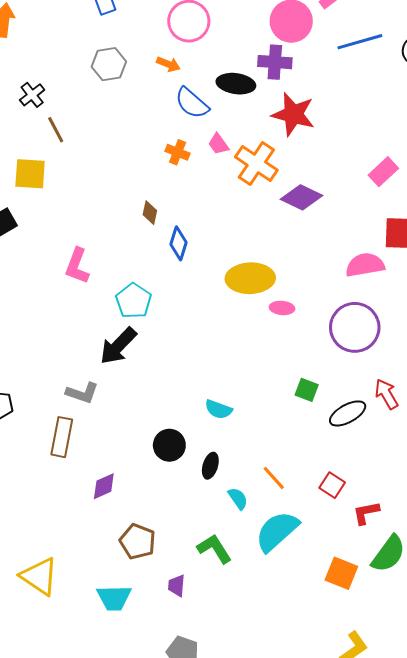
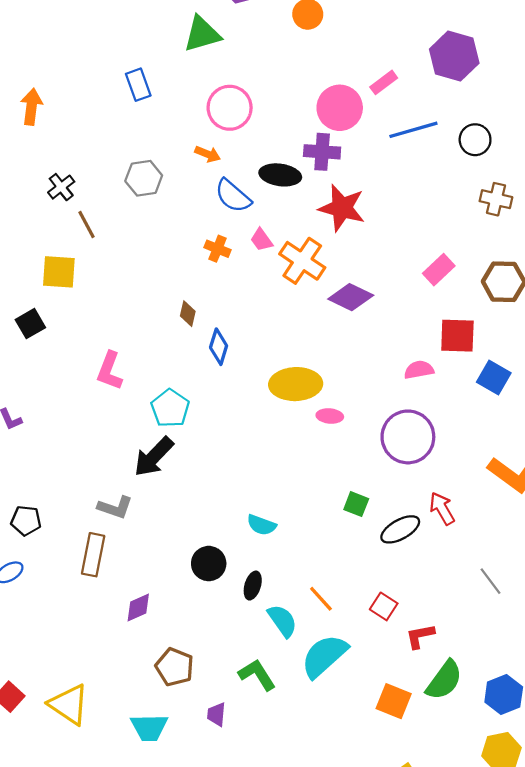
gray hexagon: (109, 64) -> (144, 178), moved
pink semicircle: (365, 265) -> (419, 370), size x0.7
cyan semicircle: (238, 498) -> (282, 621), size x1.4

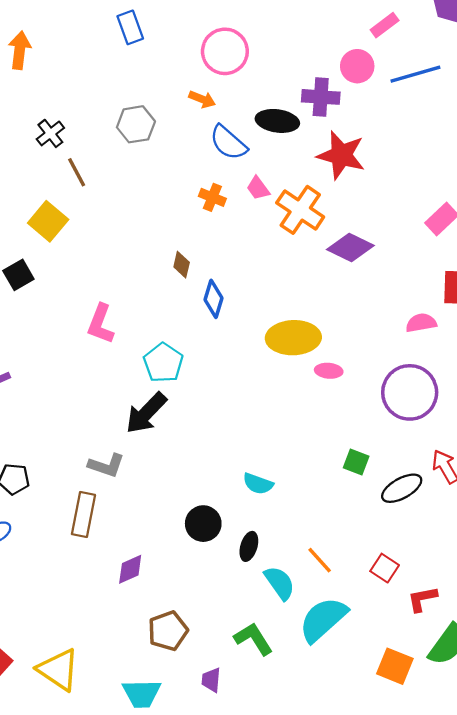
pink circle: (340, 108) -> (357, 66), moved, size x0.7
yellow square: (59, 272) -> (48, 221), turned 36
brown pentagon: (175, 667) -> (168, 631), turned 30

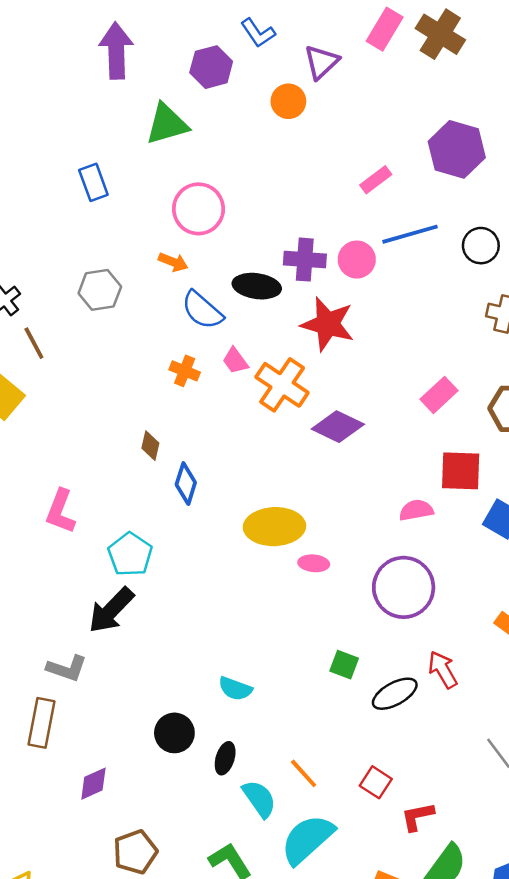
pink circle: (357, 66) -> (357, 260), moved

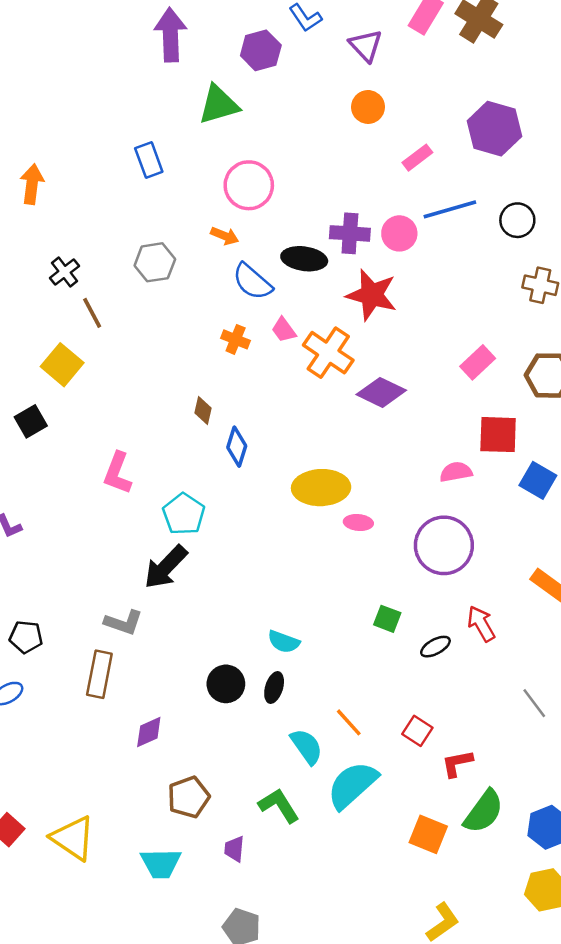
purple triangle: (321, 62) -> (366, 46), turned -30
orange circle: (288, 101) -> (368, 107), moved
black ellipse: (395, 694) -> (435, 647), size x0.7
black ellipse: (225, 758) -> (274, 688), moved

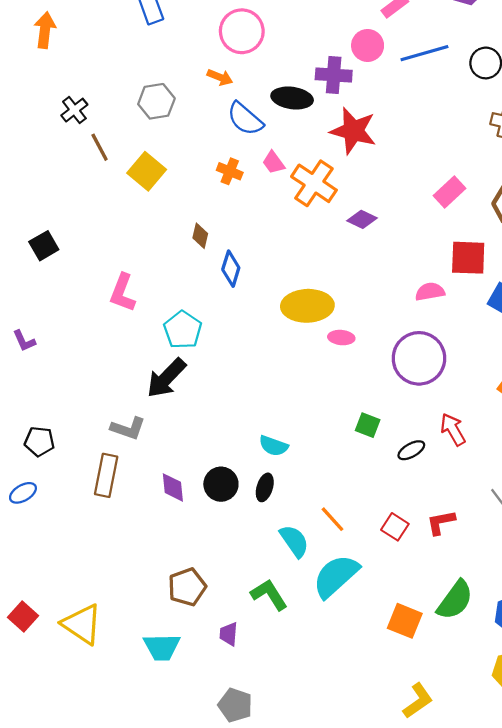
pink circle: (399, 233) -> (368, 45), moved
yellow square: (62, 365) -> (147, 171), moved
purple diamond: (381, 392) -> (362, 219), size x0.7
purple diamond: (149, 732) -> (173, 487), moved, turned -72
red L-shape: (457, 763) -> (441, 522), moved

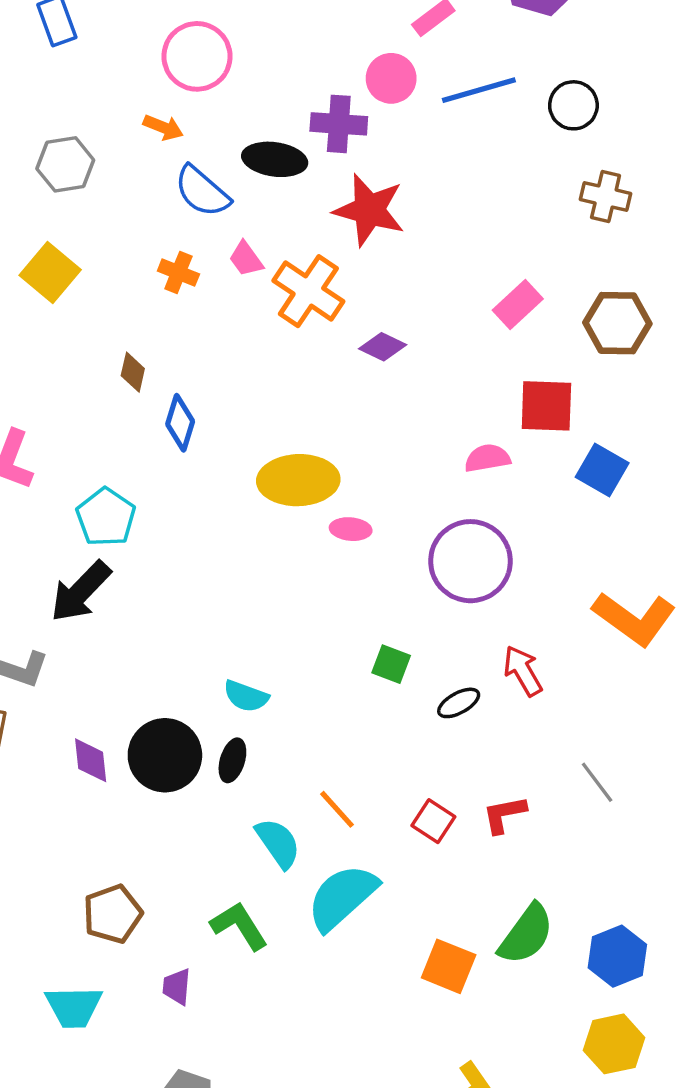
black circle: (221, 484) -> (165, 755), size x1.4

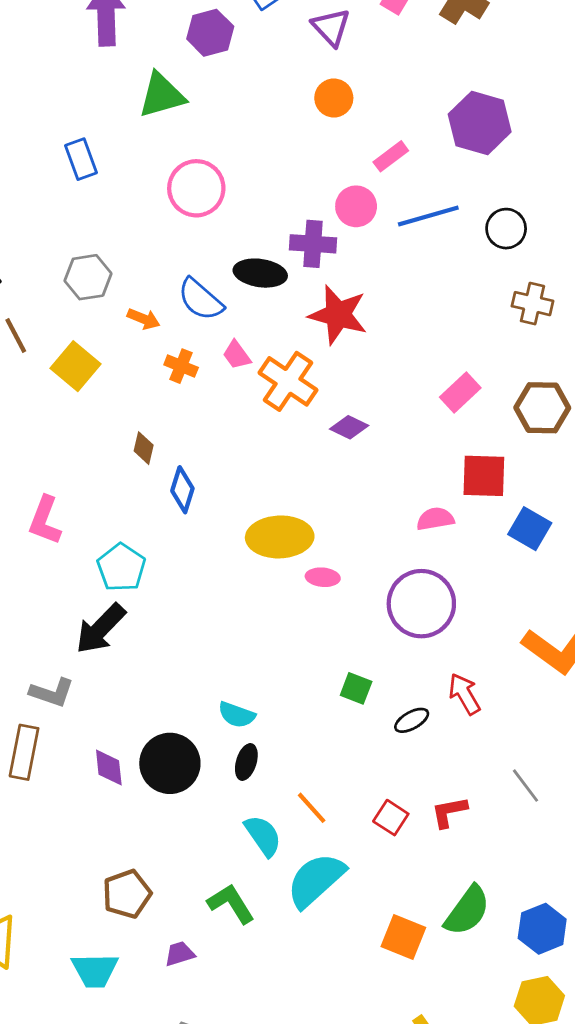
orange arrow: (163, 127) -> (144, 319), moved
black ellipse: (232, 760) -> (246, 762), moved
purple trapezoid: (177, 987) -> (180, 954), turned 68

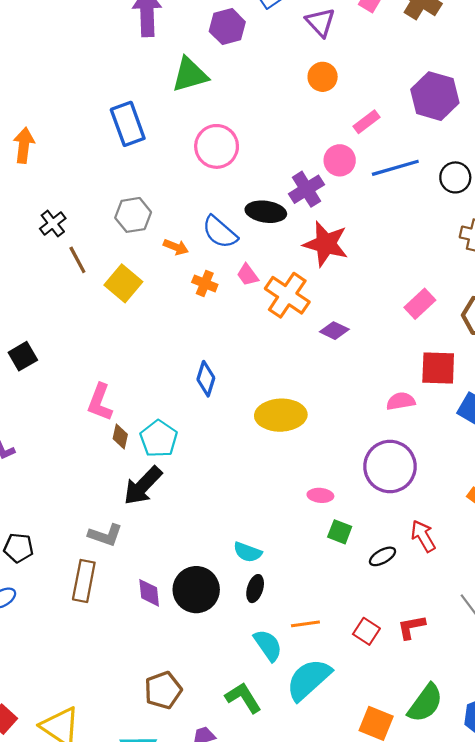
blue rectangle: (81, 159) -> (128, 124), size x1.4
purple cross: (313, 244) -> (306, 189), turned -36
brown diamond: (144, 448) -> (120, 437), moved
pink ellipse: (323, 577) -> (320, 495), moved
orange line: (312, 808) -> (305, 624), turned -56

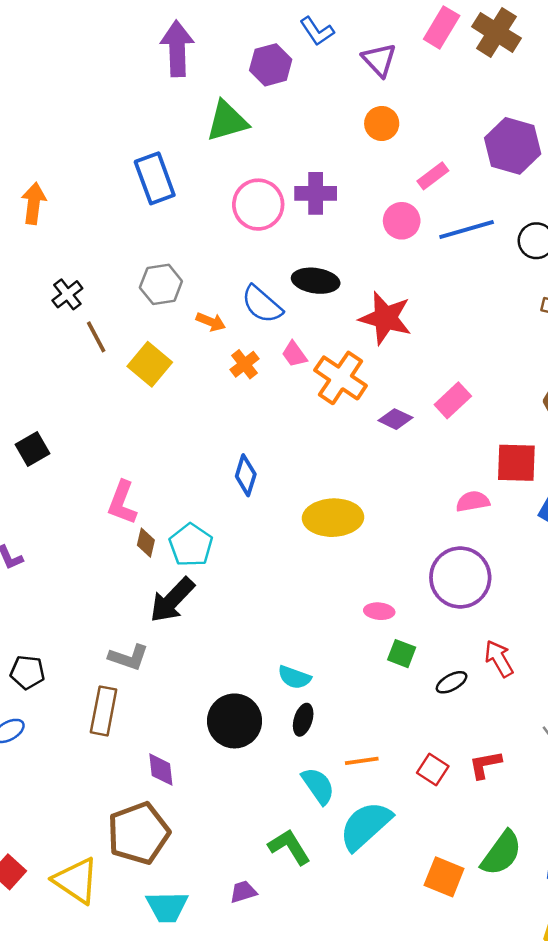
purple cross: (306, 189) -> (316, 193), moved, turned 32
orange cross: (205, 283) -> (244, 364), turned 30
pink rectangle: (420, 304) -> (453, 400), moved
purple diamond: (149, 593) -> (161, 770), moved
brown pentagon: (163, 690) -> (138, 833), moved, size x1.4

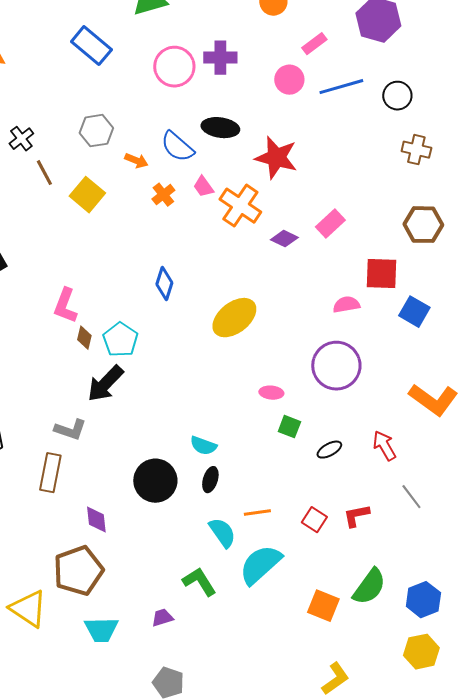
blue rectangle: (155, 178) -> (91, 46), turned -30
yellow ellipse: (333, 518) -> (234, 318), turned -36
red arrow: (499, 659) -> (384, 446), moved

